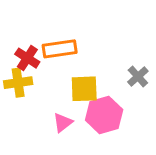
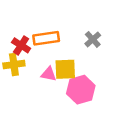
gray cross: (138, 77) -> (93, 39), moved
pink triangle: (63, 123) -> (49, 74), moved, turned 49

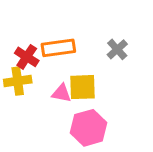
pink hexagon: (81, 90) -> (89, 128), moved

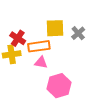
orange rectangle: (58, 48) -> (39, 46), moved
yellow square: (83, 87) -> (55, 28), moved

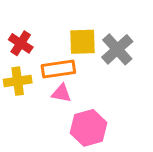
gray cross: (78, 33) -> (117, 49), size x1.5
red cross: (18, 38) -> (21, 43), moved

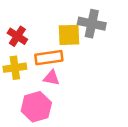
gray cross: (117, 49) -> (92, 24), moved, turned -36
pink hexagon: (89, 128) -> (36, 107), moved

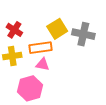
gray cross: (92, 24) -> (83, 34), moved
yellow square: (69, 35) -> (57, 29), turned -30

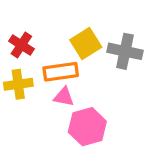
pink hexagon: (30, 88) -> (87, 127), moved

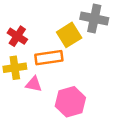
gray cross: (125, 51) -> (94, 19), moved
pink triangle: (64, 97) -> (34, 84), moved

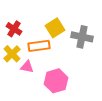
gray cross: (94, 19) -> (82, 37), moved
yellow cross: (15, 68) -> (12, 54), turned -36

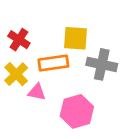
yellow square: (55, 28) -> (76, 38), turned 36
gray cross: (82, 37) -> (102, 64), moved

